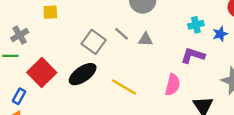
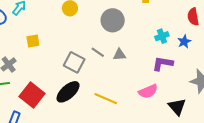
pink semicircle: (173, 85) -> (148, 91), turned 60

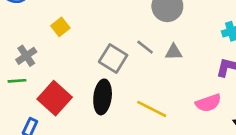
yellow square: (33, 41) -> (60, 27), turned -32
black ellipse: (68, 92) -> (103, 97), turned -45

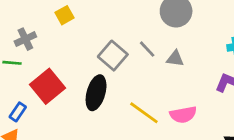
pink semicircle: (208, 103) -> (183, 115), moved

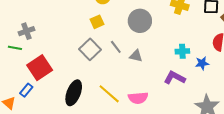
yellow square: (65, 15) -> (97, 22), moved
black ellipse: (96, 93) -> (74, 93), moved
blue rectangle: (18, 112) -> (26, 90), moved

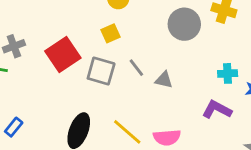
gray circle: (140, 21) -> (184, 24), moved
gray square: (90, 49) -> (101, 71), turned -30
red square: (40, 68) -> (63, 55), moved

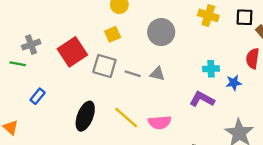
gray circle: (184, 24) -> (161, 32), moved
gray line: (136, 68) -> (133, 74), moved, turned -35
blue rectangle: (14, 127) -> (38, 96), moved

